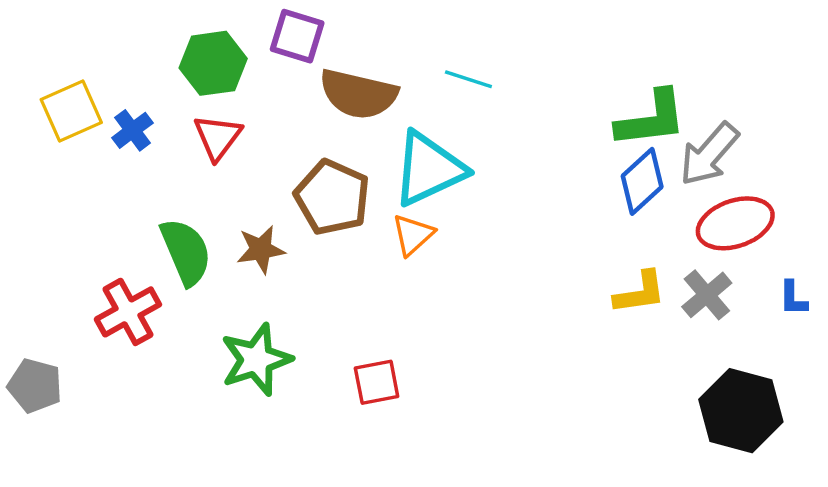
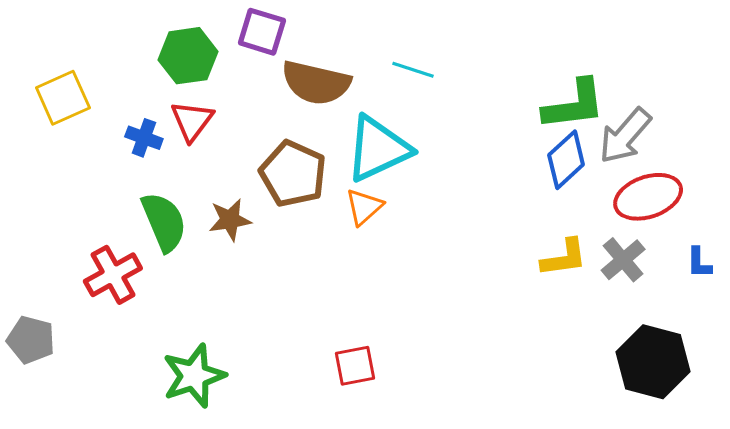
blue cross: (133, 130) -> (144, 138), moved, turned -33
green star: (256, 360) -> (194, 376), moved
red square: (377, 382) -> (355, 366), moved

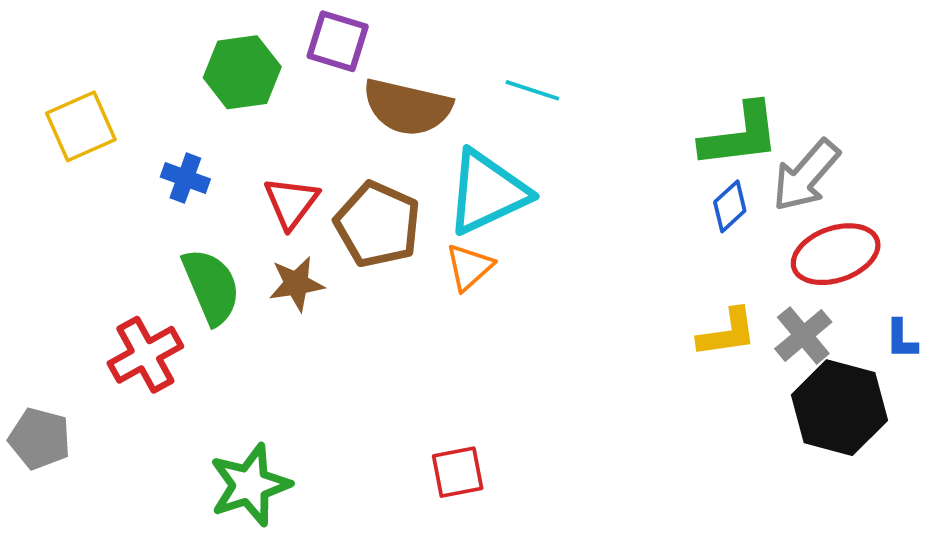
red triangle: (192, 121) -> (291, 203), moved
blue diamond: (566, 160) -> (730, 206), size x0.7
black hexagon: (653, 362) -> (839, 408), moved

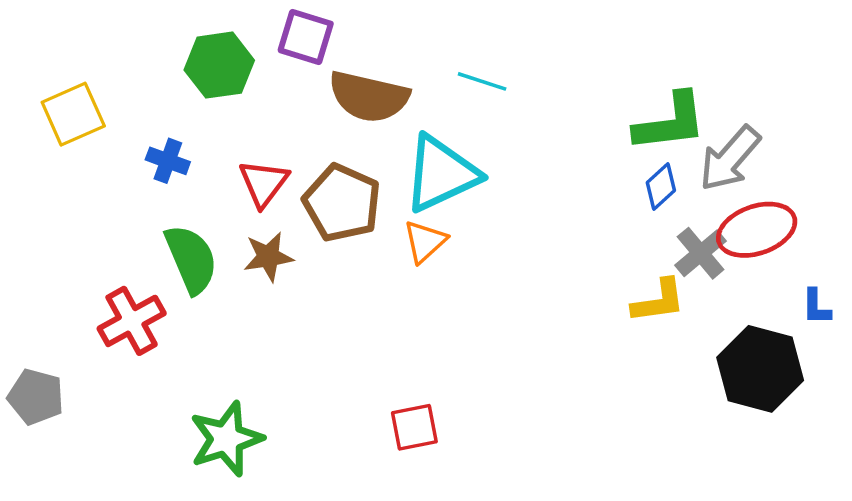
gray cross: (803, 335) -> (701, 253), moved

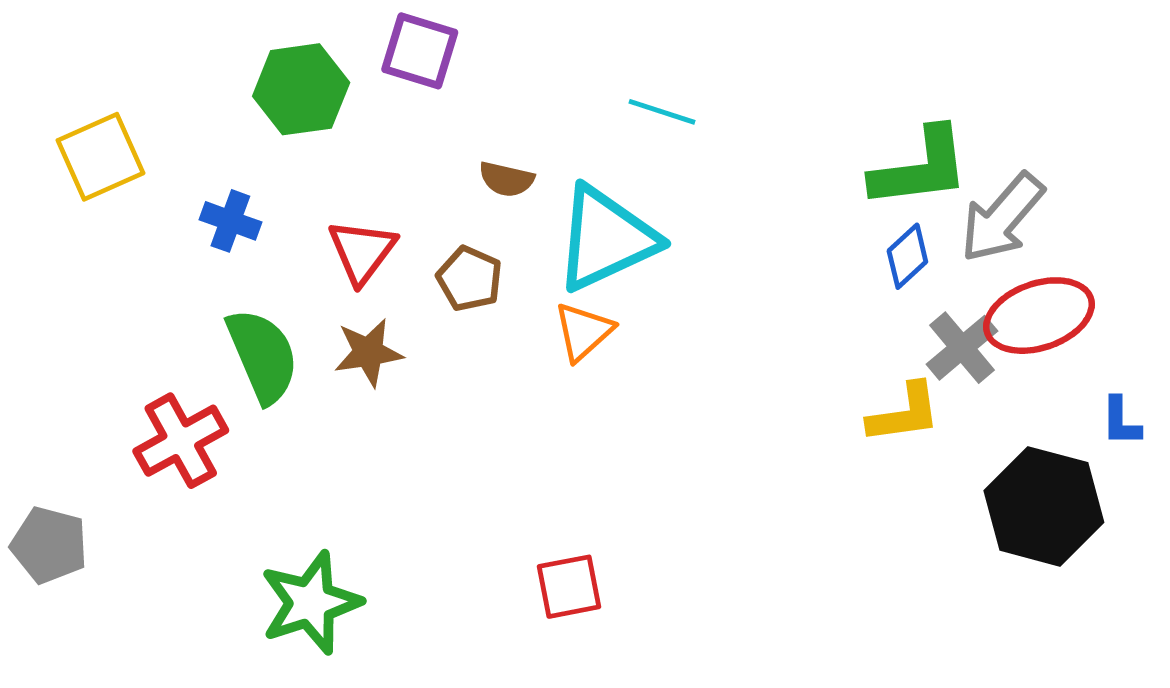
brown semicircle: (369, 97) -> (506, 179), moved, size x0.5
brown pentagon: (342, 203) -> (469, 279), size x0.6

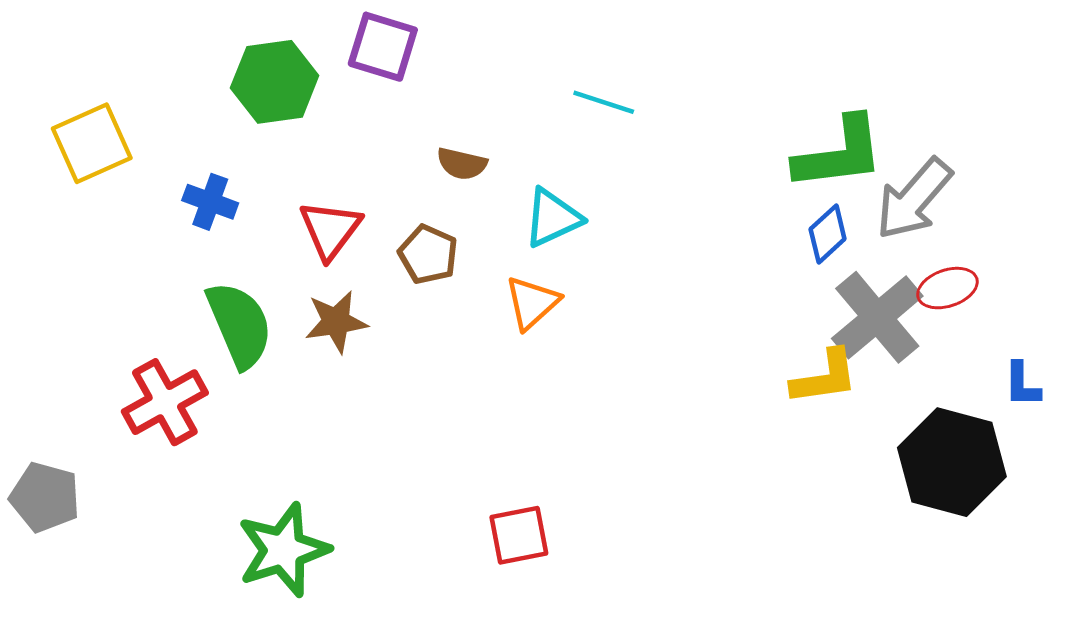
cyan triangle: (606, 239) -> (553, 218), size x0.6
red ellipse: (1039, 316) -> (947, 288), size x0.6
gray cross: (962, 348) -> (877, 317), size x1.4

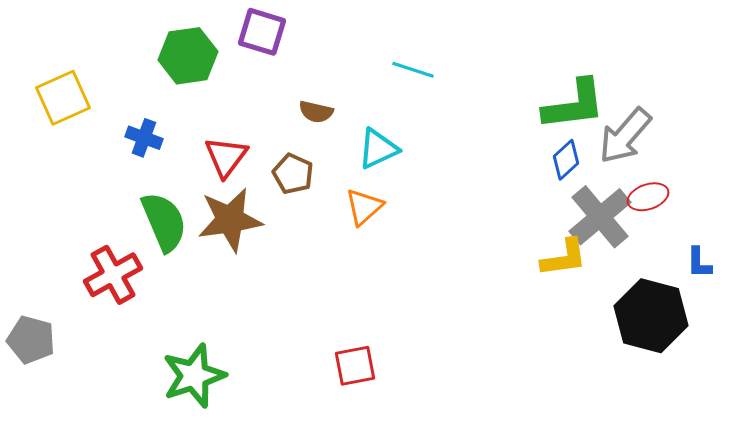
brown star: (336, 322) -> (230, 220), size x1.5

